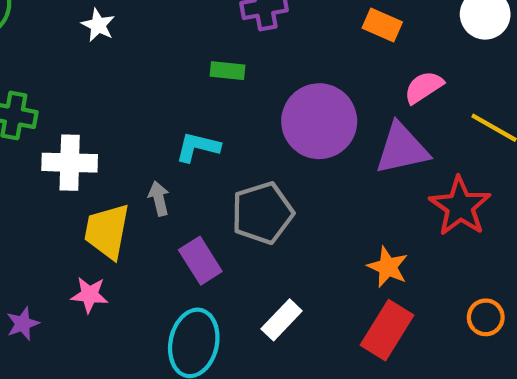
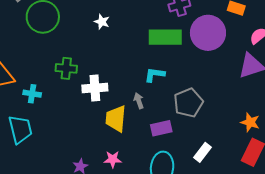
green rectangle: (228, 71) -> (165, 37), size x2.0
purple circle: (319, 121) -> (208, 33), moved
purple rectangle: (200, 261) -> (161, 128), turned -65
pink star: (89, 295) -> (113, 159), moved

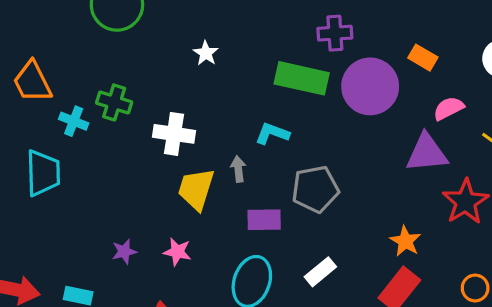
white star: (102, 22) -> (206, 53), moved
green cross: (66, 68) -> (114, 102), moved

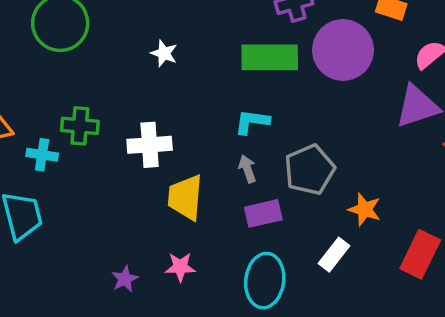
gray arrow: (238, 169) -> (247, 169), moved
orange star: (405, 241) -> (365, 209), moved

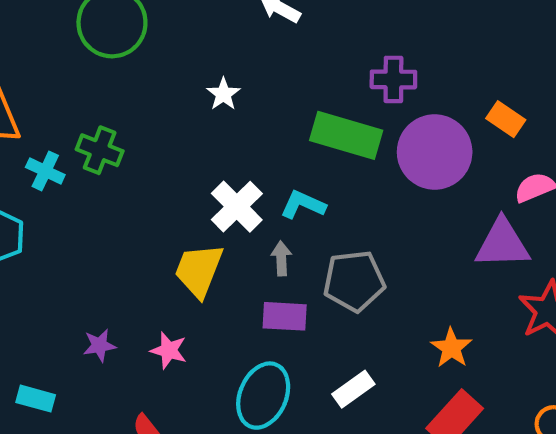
white cross: (150, 145) -> (237, 207), moved, turned 33
orange star: (365, 209) -> (451, 348), moved

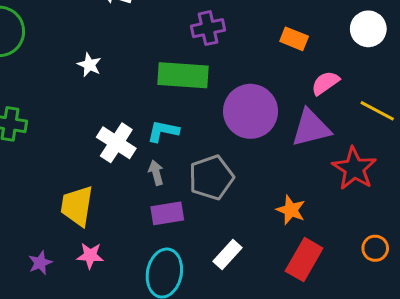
purple circle: (435, 152) -> (251, 111), moved
yellow trapezoid: (199, 270) -> (77, 206), moved

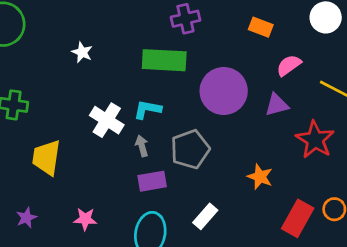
purple triangle: (311, 128) -> (277, 105), size x0.7
yellow trapezoid: (77, 206) -> (46, 158), moved
red rectangle: (304, 260) -> (298, 218), moved
purple star: (40, 263) -> (26, 218), moved

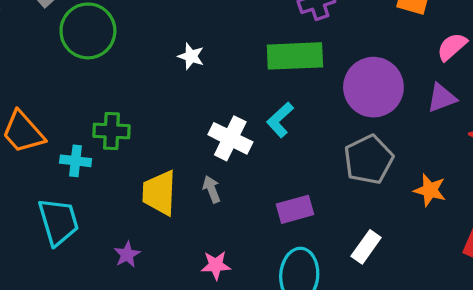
cyan L-shape: (147, 109) -> (280, 120), turned -48
gray arrow: (142, 146) -> (212, 189), moved
gray pentagon: (190, 149) -> (369, 160), moved
purple star: (26, 218) -> (127, 255), moved

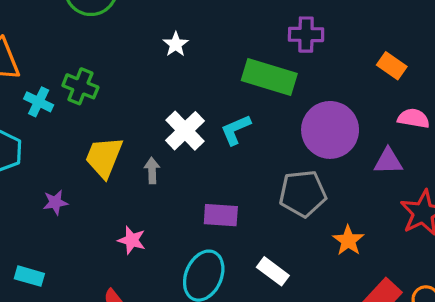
pink semicircle: (452, 47) -> (414, 118), turned 32
white rectangle: (366, 247) -> (273, 271), turned 72

